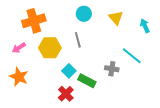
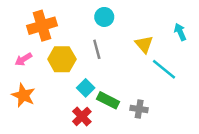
yellow triangle: (116, 18) -> (144, 44), moved
gray cross: (112, 69) -> (139, 109), moved

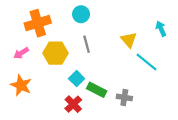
cyan circle: (104, 17) -> (81, 14), moved

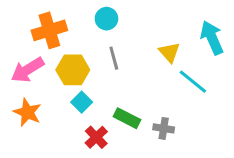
cyan arrow: (161, 29) -> (212, 38), size x1.6
pink arrow: (21, 53) -> (27, 70), size x1.6
cyan square: (77, 79) -> (82, 102), moved

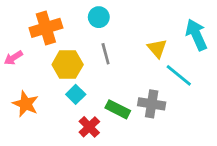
pink arrow: (27, 70) -> (13, 58), moved, size x0.6
gray cross: (164, 128) -> (152, 104), moved, size x1.4

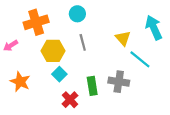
green rectangle: (118, 109) -> (92, 86), turned 54

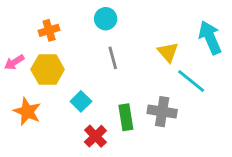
orange cross: (36, 22) -> (49, 30), size x0.6
yellow hexagon: (53, 51) -> (48, 69), moved

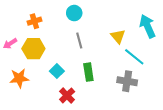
orange star: (27, 112) -> (19, 78), turned -30
gray cross: (162, 112) -> (127, 81), moved
green rectangle: (126, 117) -> (88, 72), moved

